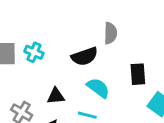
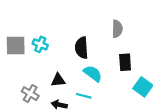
gray semicircle: (110, 33) -> (117, 29), moved
black semicircle: (85, 56) -> (82, 48), turned 105

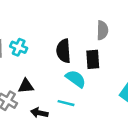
black rectangle: (125, 62) -> (93, 59), moved
black triangle: (58, 80) -> (26, 86), moved

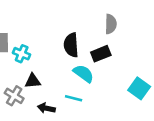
cyan cross: (19, 47) -> (22, 54), moved
black rectangle: (93, 59) -> (101, 54), turned 72

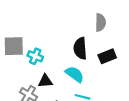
gray semicircle: (111, 24) -> (100, 23), moved
cyan semicircle: (83, 74) -> (75, 74), moved

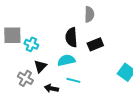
cyan semicircle: (75, 74) -> (66, 60), turned -48
black triangle: (45, 81) -> (40, 66), turned -40

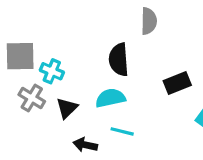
black rectangle: (95, 44) -> (177, 83), moved
gray cross: (25, 78) -> (32, 98), moved

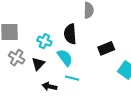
cyan cross: (52, 71) -> (44, 41), moved
cyan semicircle: (110, 98) -> (65, 58), turned 66

